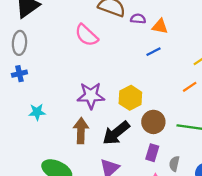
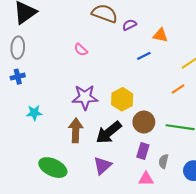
purple semicircle: (138, 19) -> (129, 25), turned -32
orange triangle: (160, 26) -> (160, 35), moved
pink semicircle: (86, 35) -> (81, 50), moved, size x0.6

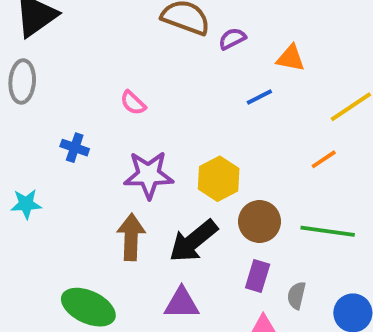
pink semicircle: (81, 50) -> (133, 103), moved
blue cross: (18, 77) -> (75, 148), moved, turned 32
cyan star: (34, 113) -> (26, 204), moved
purple triangle: (103, 165) -> (182, 303), turned 42

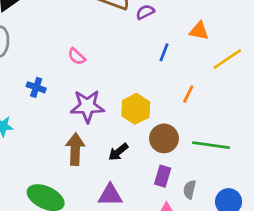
orange triangle: (291, 58) -> (199, 31), moved
blue line: (259, 97) -> (164, 52), turned -42
orange line: (324, 159) -> (188, 94), moved, turned -30
black arrow: (193, 241) -> (118, 152), size x0.6

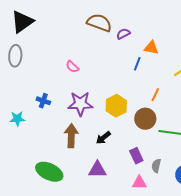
orange triangle: (199, 31) -> (151, 48), moved
blue cross: (36, 87) -> (43, 101), moved
brown circle: (164, 138) -> (145, 119), moved
purple rectangle: (163, 176) -> (136, 156), turned -42

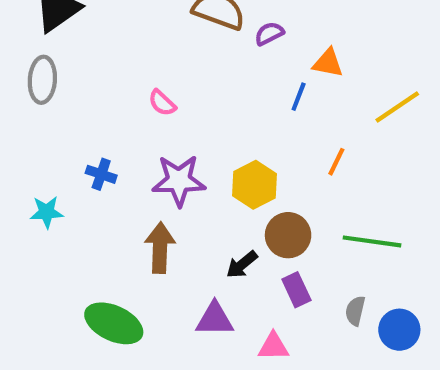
brown circle: (145, 119) -> (288, 235), moved
black arrow: (103, 138) -> (242, 265), moved
gray semicircle: (156, 166) -> (355, 311), moved
pink triangle: (139, 183) -> (273, 346), moved

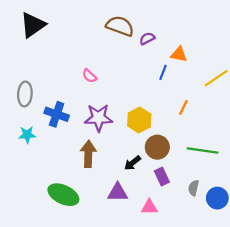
gray ellipse: (42, 80) -> (25, 94), moved
blue cross: (101, 174) -> (57, 114), size x1.5

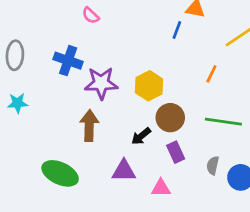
pink semicircle: (89, 76) -> (91, 15), moved
orange line: (183, 108) -> (211, 74), moved
blue cross: (57, 114) -> (68, 61), moved

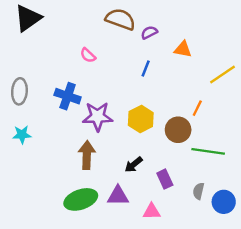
blue line: (177, 30) -> (146, 68), moved
brown circle: (170, 118) -> (178, 130), moved
green ellipse: (60, 173) -> (81, 199), moved, turned -44

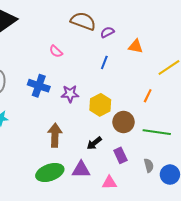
purple star: (98, 117) -> (70, 94), moved, size x0.7
brown circle: (178, 130) -> (123, 122), moved
gray semicircle: (198, 191) -> (149, 165), turned 152

